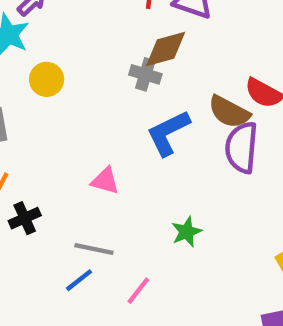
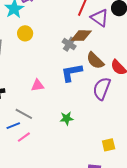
brown semicircle: (229, 112) -> (95, 61), moved
pink triangle: (105, 181) -> (38, 85), turned -40
pink line: (138, 291) -> (24, 137), moved

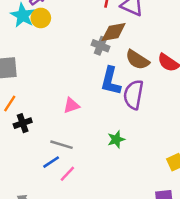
yellow circle: (25, 33) -> (41, 18), moved
blue L-shape: (71, 73) -> (111, 81), turned -55
purple semicircle: (102, 89) -> (133, 95), moved

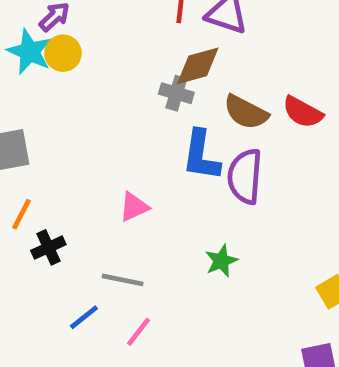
blue line: (51, 162) -> (84, 317), moved

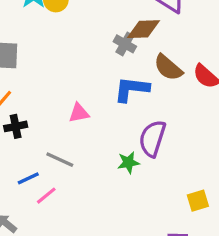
blue L-shape: (201, 155) -> (132, 89), turned 75
purple semicircle: (245, 176) -> (152, 138), moved
pink line: (139, 332) -> (46, 196), moved

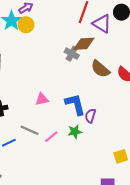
blue L-shape: (132, 89) -> (75, 104), moved, turned 70
purple semicircle: (152, 138) -> (90, 116), size x0.6
pink line: (46, 196) -> (51, 137), moved

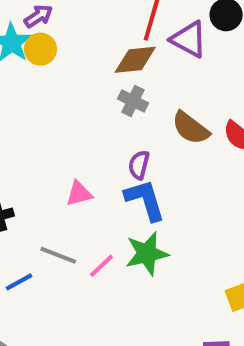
brown diamond: (84, 44) -> (135, 60), moved
purple semicircle: (90, 116) -> (139, 165), moved
green star: (75, 132) -> (147, 254), size x1.5

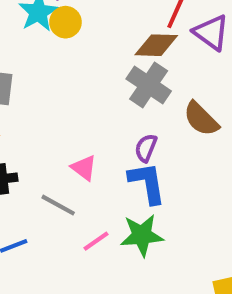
gray cross: (133, 101) -> (149, 85), size x1.5
pink triangle: (79, 194) -> (84, 168), turned 44
gray line: (58, 255) -> (58, 205), moved

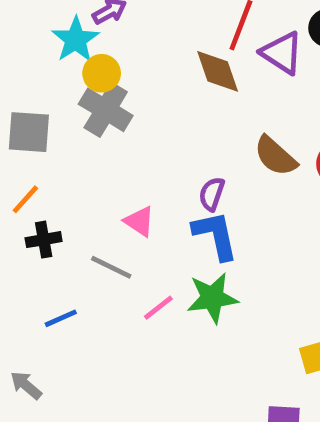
yellow circle: (65, 22) -> (102, 73), moved
brown diamond: (156, 45) -> (218, 71), turned 72
gray cross: (149, 85) -> (106, 110), moved

